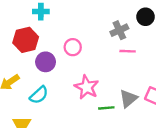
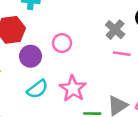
gray cross: (119, 30) -> (115, 30), turned -30
cyan semicircle: (39, 95) -> (37, 89), moved

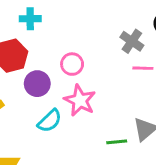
pink star: (73, 89) -> (80, 100), moved

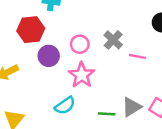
gray cross: (132, 41) -> (113, 40), moved
cyan semicircle: (50, 121) -> (65, 106), moved

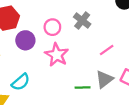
pink line: (137, 56) -> (107, 50), moved, turned -40
cyan semicircle: (65, 106) -> (21, 82), moved

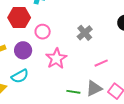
pink circle: (52, 27) -> (43, 32), moved
purple circle: (25, 40) -> (23, 50), moved

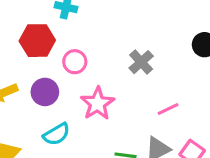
cyan semicircle: (20, 76) -> (56, 134), moved

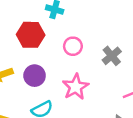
pink circle: (75, 62) -> (73, 46), moved

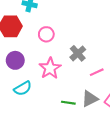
gray cross: (112, 56) -> (78, 53), moved

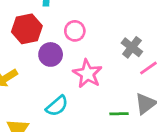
gray cross: (78, 53) -> (132, 47), moved
purple circle: (15, 60) -> (51, 54), moved

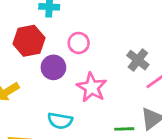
cyan semicircle: (57, 106) -> (60, 121), turned 50

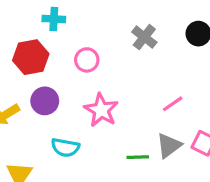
gray cross: (138, 60) -> (144, 37), moved
purple circle: (53, 67) -> (45, 101), moved

